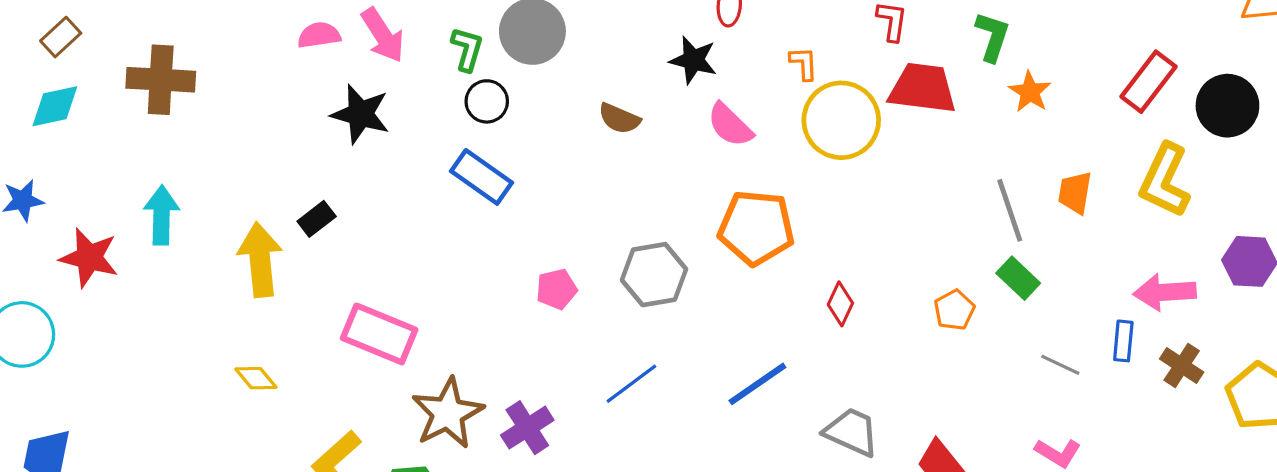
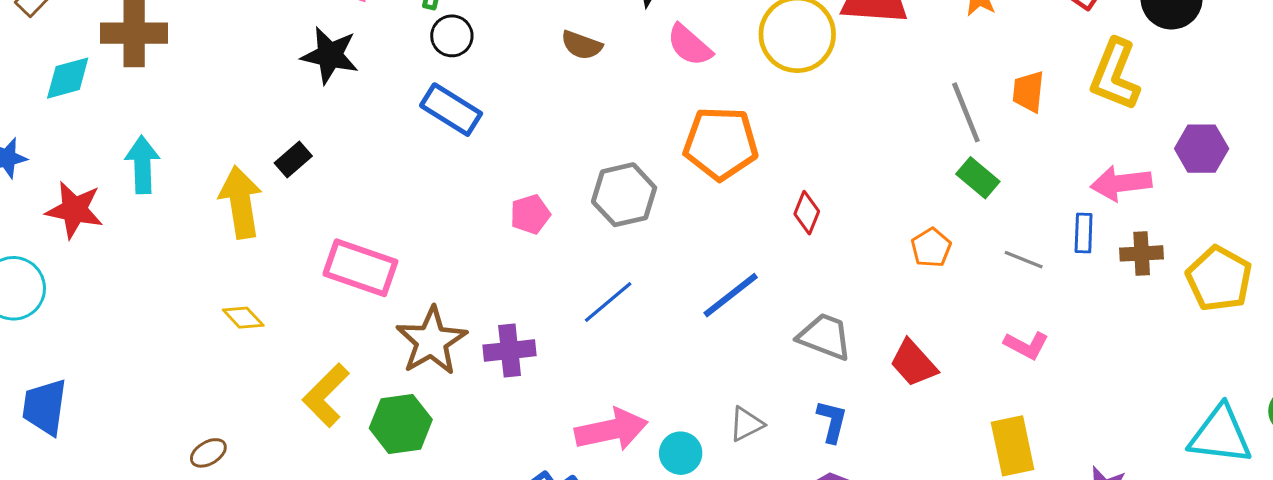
cyan diamond: (55, 106) -> (68, 78), moved
orange pentagon: (954, 310) -> (931, 248), moved
brown cross: (1182, 365) -> (1142, 253), turned -33
purple cross: (527, 428) -> (510, 350), turned 30

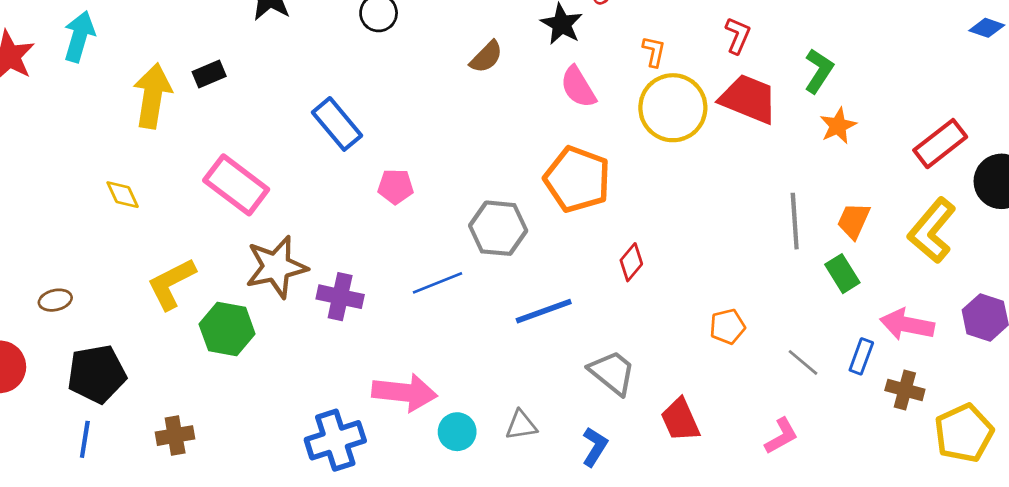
brown semicircle: (582, 45) -> (486, 57), turned -84
blue rectangle: (451, 110) -> (337, 124), moved
green rectangle: (978, 178) -> (842, 274), moved
gray hexagon: (624, 195) -> (498, 228), moved
pink L-shape: (1026, 345) -> (781, 436), turned -75

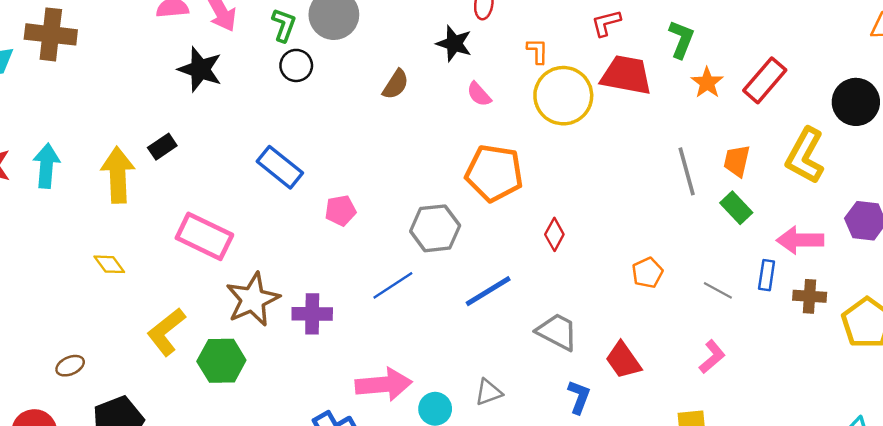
red L-shape: (738, 35) -> (606, 23), turned -116
cyan arrow: (79, 36) -> (46, 166), moved
pink semicircle: (578, 87) -> (479, 94), size x0.7
red rectangle: (940, 144) -> (765, 80), moved
blue L-shape: (595, 447) -> (579, 397), moved

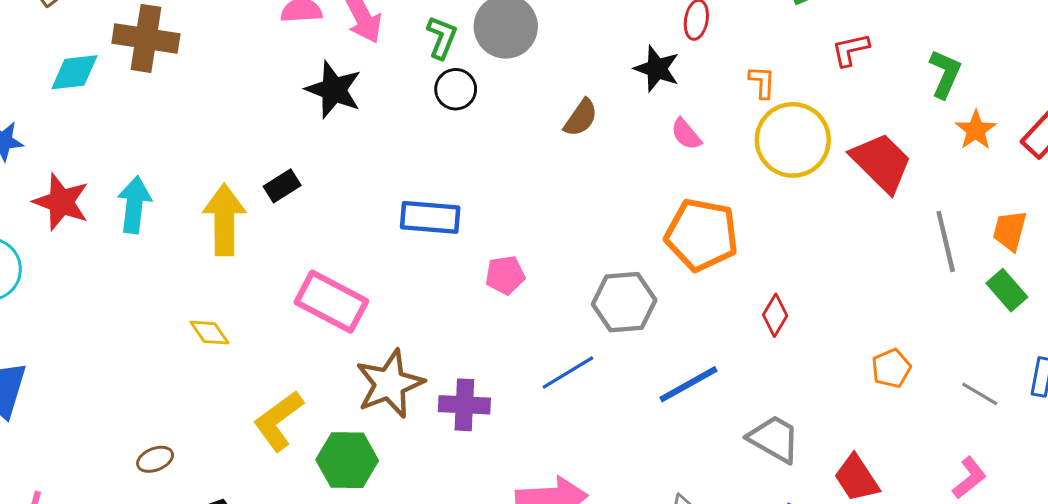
red trapezoid: (626, 75) -> (881, 162), moved, turned 32
blue rectangle: (280, 167) -> (430, 217), turned -36

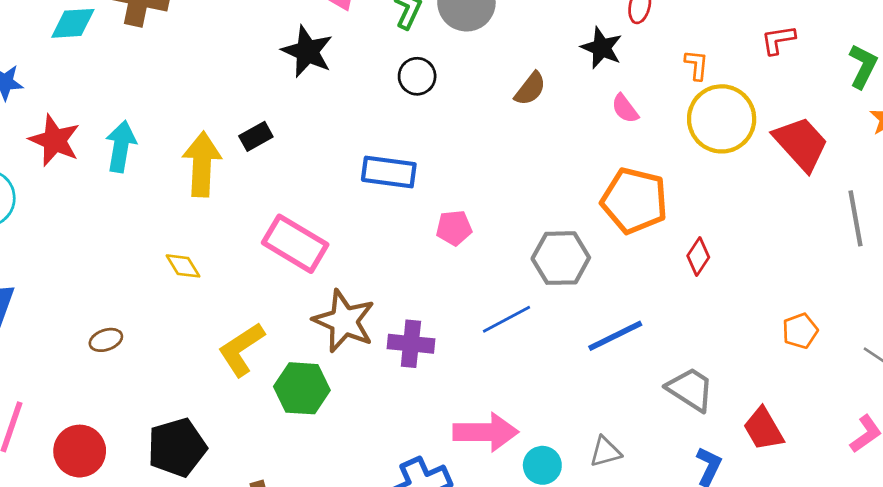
black circle: (456, 89) -> (417, 76), moved
red diamond: (775, 315) -> (698, 257), moved
brown star: (390, 384) -> (344, 321), turned -30
brown ellipse: (155, 459) -> (106, 340), moved

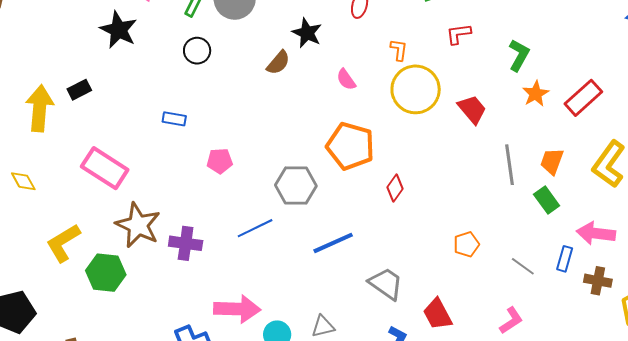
black star: (602, 48) -> (307, 33), moved
red trapezoid: (801, 144) -> (472, 109), size x0.7
blue rectangle: (389, 172) -> (174, 119), size x0.6

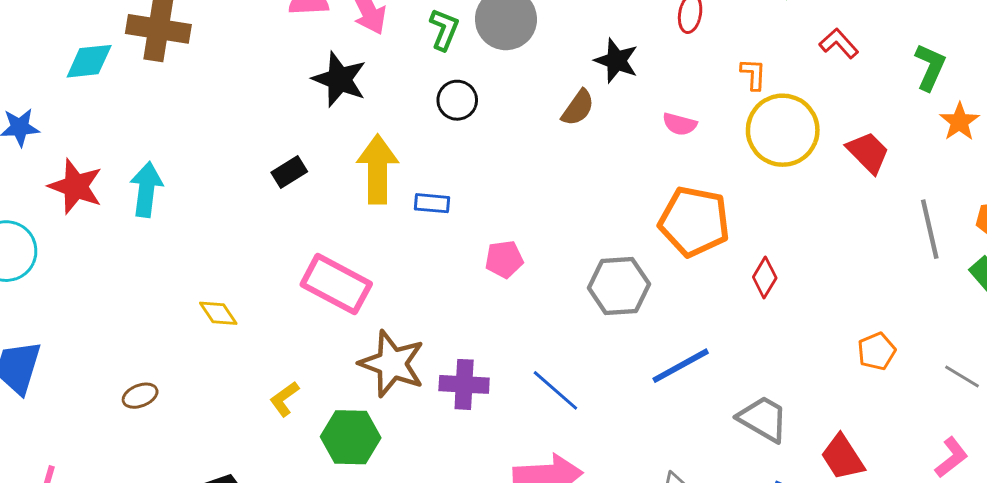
red L-shape: (458, 34) -> (839, 43), turned 60
pink semicircle: (346, 79) -> (680, 124), turned -35
yellow arrow: (40, 108) -> (378, 169), moved
blue line: (255, 228) -> (555, 390), moved, turned 72
yellow L-shape: (63, 243) -> (284, 399), size x0.6

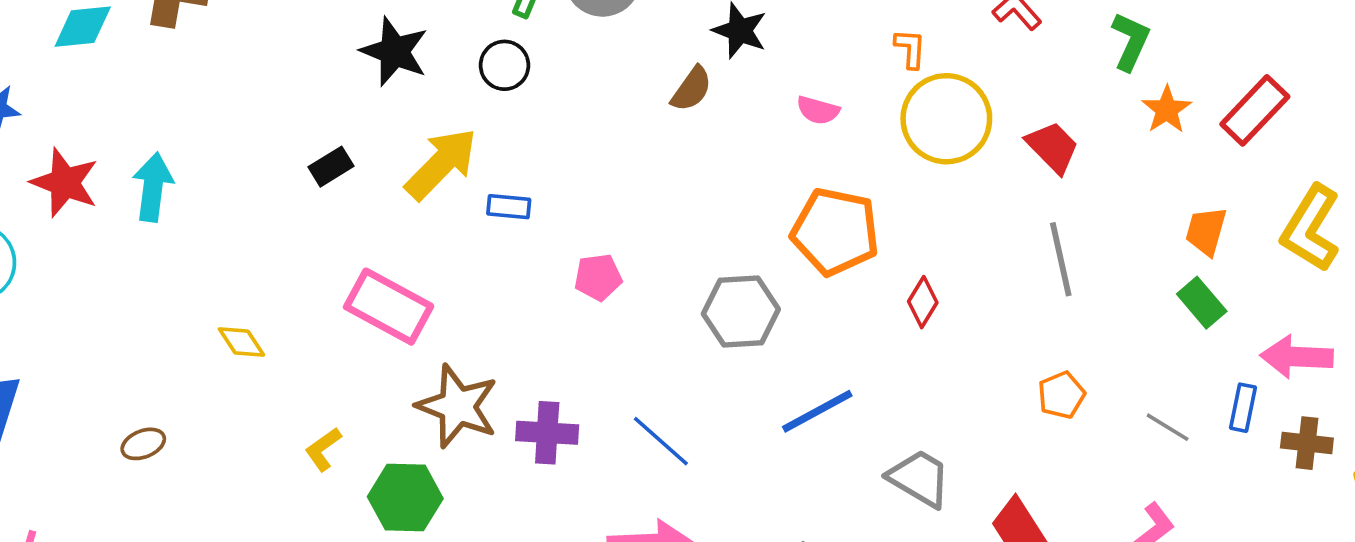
black circle: (457, 100) -> (504, 65), moved
yellow arrow: (378, 169) -> (441, 164), turned 44
gray line: (930, 229) -> (1061, 259), moved

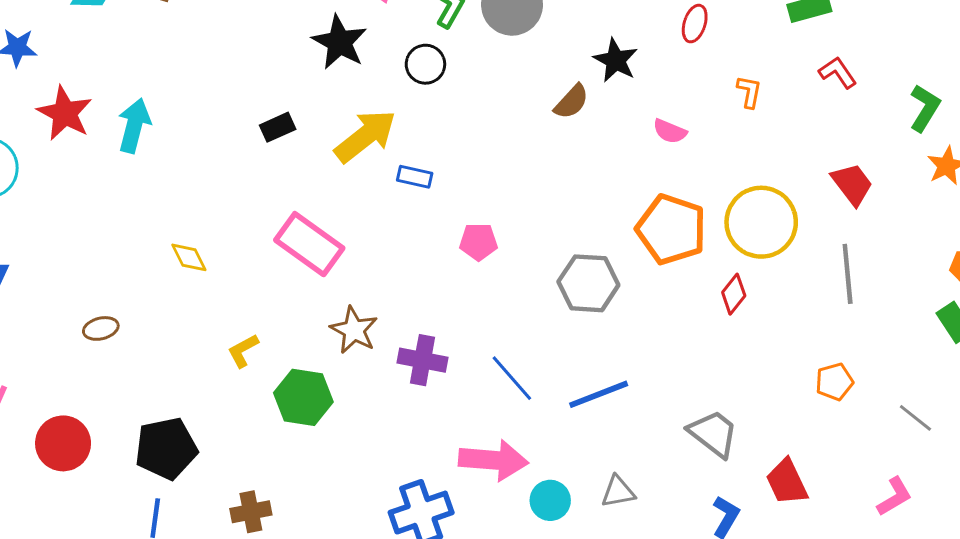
yellow circle: (946, 119) -> (761, 222), moved
brown star: (457, 406) -> (354, 330), size x0.7
blue line: (817, 411) -> (599, 394), moved

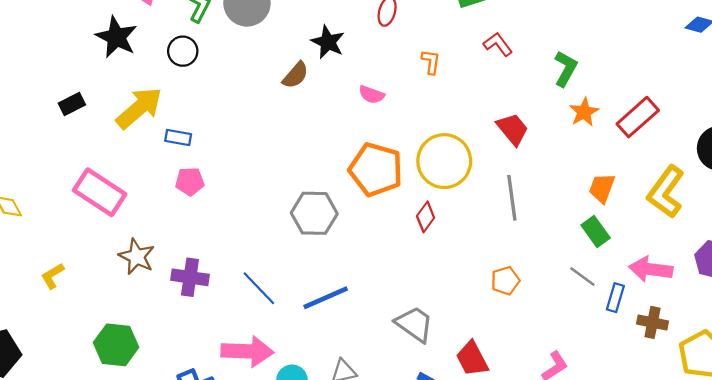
pink pentagon: (478, 242) -> (190, 181), moved
green hexagon: (303, 397) -> (116, 345), moved
gray line: (915, 418) -> (582, 277), moved

